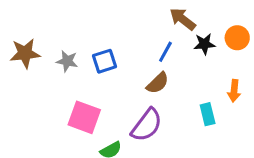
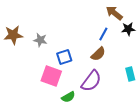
blue square: (105, 61) -> (64, 57), moved

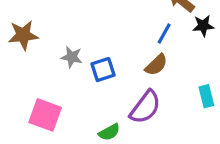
gray star: (40, 40) -> (72, 57), moved
pink square: (51, 76) -> (45, 115), moved

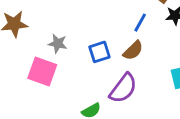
blue square: (103, 70) -> (100, 52), moved
pink square: (45, 115) -> (42, 71), moved

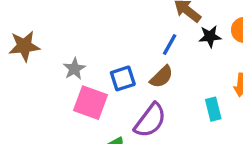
gray star: (58, 44) -> (74, 69), turned 30
pink square: (42, 71) -> (90, 103), moved

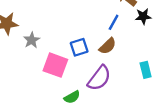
gray star: (74, 69) -> (32, 40), moved

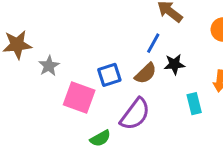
black star: (143, 16) -> (174, 64), moved

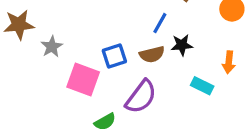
brown semicircle: (146, 73) -> (152, 54), turned 30
cyan rectangle: (194, 104) -> (202, 86), turned -50

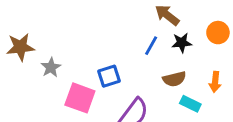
black star: (182, 45) -> (182, 43), moved
brown semicircle: (152, 54) -> (174, 79), moved

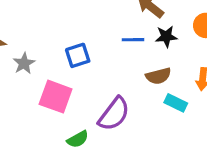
blue line: (151, 46) -> (133, 40), turned 60
blue square: (109, 76) -> (78, 55), moved

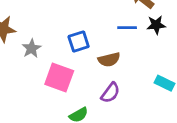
brown semicircle: (158, 76) -> (109, 60), moved
purple semicircle: (114, 114) -> (110, 93), size x0.7

